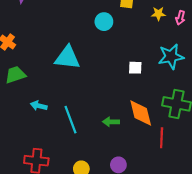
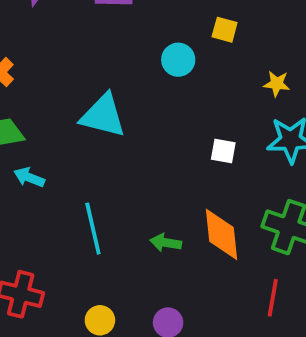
yellow star: (158, 14) -> (277, 84), moved
cyan arrow: (39, 106) -> (29, 177), moved
red line: (162, 138) -> (273, 298), moved

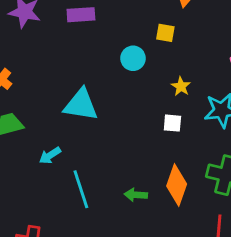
yellow star: (277, 84) -> (181, 86), moved, turned 30
cyan arrow: (29, 177) -> (50, 155), moved, turned -50
orange diamond: (221, 234) -> (177, 185), turned 30

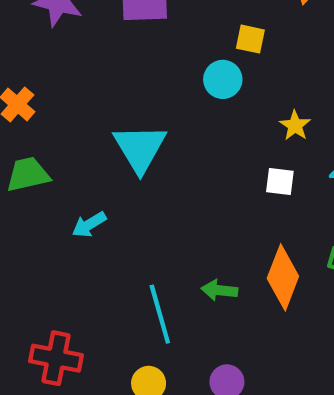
yellow square: (165, 33) -> (250, 39), moved
cyan triangle: (81, 105) -> (140, 148), turned 48
cyan line: (81, 189) -> (160, 314), moved

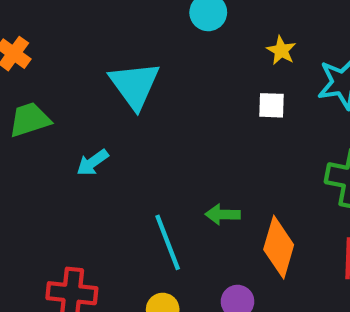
orange diamond: (283, 277) -> (279, 247), moved

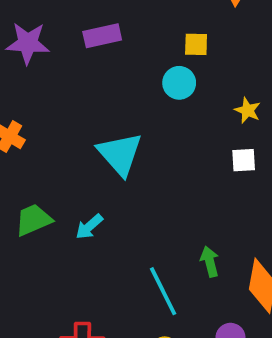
green trapezoid: (30, 120) -> (33, 220), moved
green arrow: (223, 214) -> (210, 262), turned 80

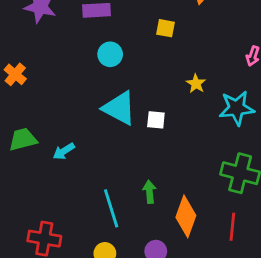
cyan circle: (179, 83) -> (110, 54), moved
cyan triangle: (120, 154) -> (119, 108), moved, turned -30
white square: (244, 160) -> (156, 120), moved

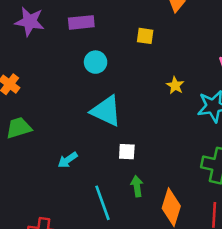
white square: (156, 120) -> (127, 152), moved
green trapezoid: (23, 139) -> (19, 128), moved
cyan arrow: (64, 151) -> (68, 160), moved

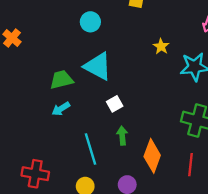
green trapezoid: (19, 128) -> (61, 80), moved
white square: (127, 152) -> (115, 104), turned -35

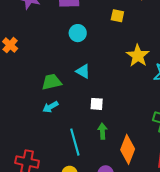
yellow star: (161, 46) -> (138, 56), size x1.6
cyan triangle: (98, 66) -> (83, 71), size x0.6
white square: (115, 104) -> (97, 104), turned 32

